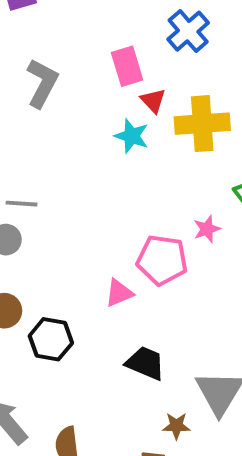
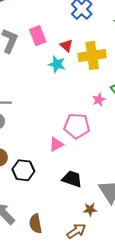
pink rectangle: (127, 66) -> (38, 36), moved
pink star: (207, 229) -> (99, 100), moved

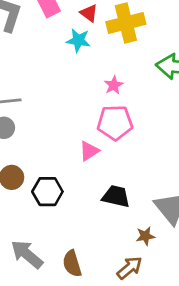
pink star: (99, 100) -> (114, 85), moved

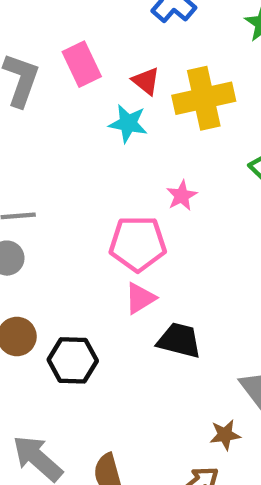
pink pentagon: (115, 123) -> (138, 244), moved
black trapezoid: (116, 196) -> (179, 340), moved

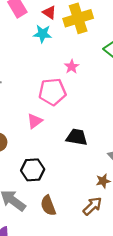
pink triangle: (140, 298) -> (35, 121), moved
black hexagon: (73, 360) -> (33, 170), moved

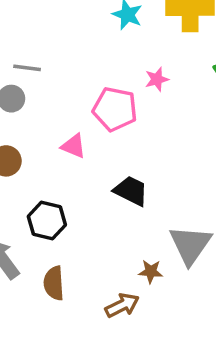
pink triangle: (35, 121) -> (74, 146), turned 42

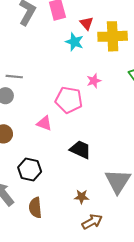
brown star: (151, 271) -> (82, 197), moved
brown arrow: (122, 305) -> (92, 222), moved

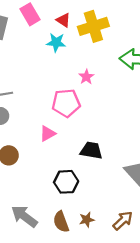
pink triangle: (44, 123) -> (47, 134), turned -35
black hexagon: (30, 169) -> (66, 182), moved
brown star: (82, 197) -> (87, 220), moved

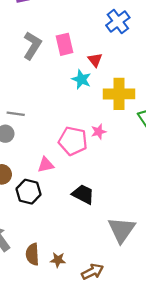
yellow cross: (93, 26) -> (119, 94), moved
pink star: (86, 77) -> (99, 132), moved
black hexagon: (66, 182) -> (28, 192), moved

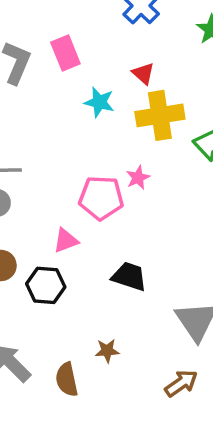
red triangle: (95, 60) -> (143, 73), moved
brown star: (58, 260) -> (107, 351), moved
brown arrow: (93, 272) -> (181, 383), moved

